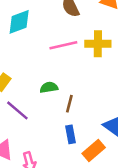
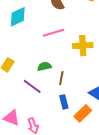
yellow cross: (98, 44) -> (83, 46), moved
purple line: (17, 110) -> (32, 86), moved

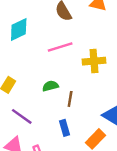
purple line: (32, 86) -> (22, 116), moved
blue rectangle: (64, 102) -> (64, 128), moved

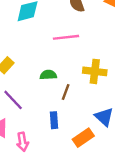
yellow cross: (94, 61) -> (95, 71), moved

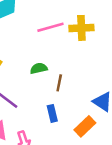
yellow cross: (95, 71) -> (81, 28), moved

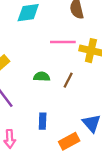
brown line: (59, 83) -> (68, 80), moved

